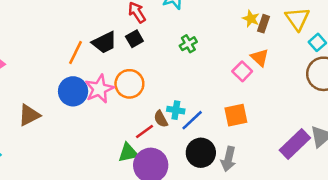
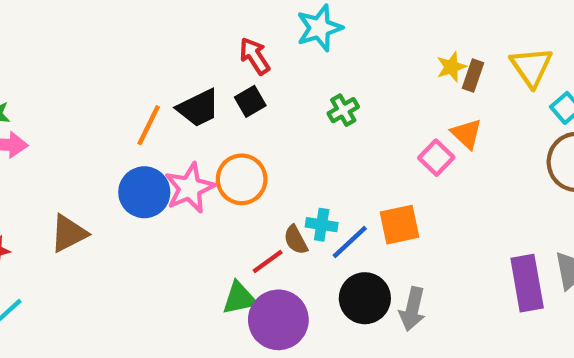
yellow star: (251, 19) -> (451, 67), turned 30
orange square: (236, 115) -> (399, 225), moved
purple rectangle: (295, 144) -> (527, 283), turned -56

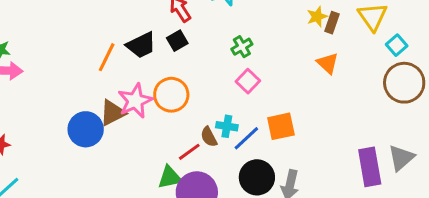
pink square: (436, 158) -> (248, 81), moved
blue circle: (144, 192) -> (86, 129), moved
brown triangle: (69, 233) -> (113, 113), moved

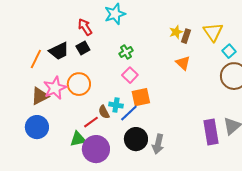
orange square: (281, 126) -> (141, 97), moved
blue circle: (86, 129) -> (37, 127), moved

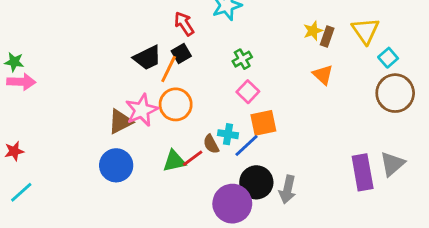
orange line: (36, 59) -> (169, 69), moved
green triangle: (78, 139) -> (174, 161), moved
purple circle: (96, 149) -> (232, 204), moved

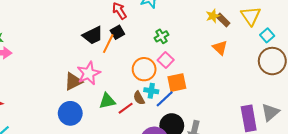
brown rectangle: (327, 36) -> (223, 20), turned -64
orange circle: (176, 104) -> (144, 69), moved
green triangle: (174, 161) -> (107, 101), moved

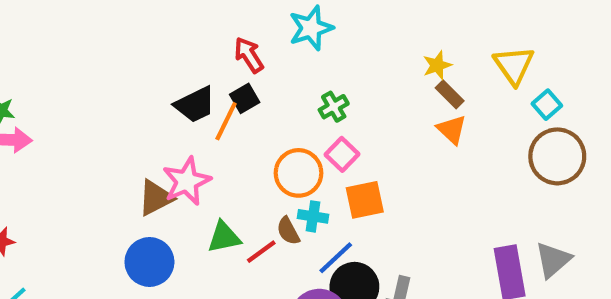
brown rectangle: (223, 20) -> (450, 94), moved
blue line: (165, 99) -> (336, 258), moved

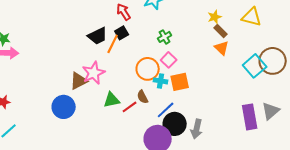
yellow triangle: (514, 65) -> (252, 17), turned -40
cyan square: (547, 105) -> (255, 66), moved, size x1.6
cyan cross: (313, 216) -> (161, 81), moved
blue circle: (149, 262) -> (64, 107), moved

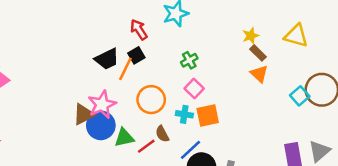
cyan square: (255, 66) -> (300, 96), size x0.7
orange circle: (148, 69) -> (151, 100), moved
blue circle: (64, 107) -> (101, 125), moved

